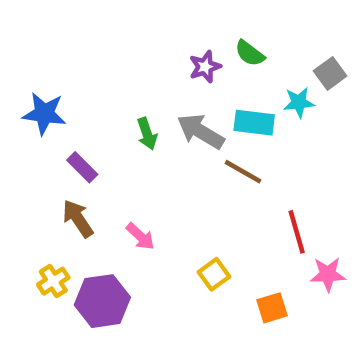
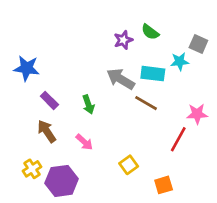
gray square: (330, 73) -> (198, 44), turned -30
green arrow: (147, 134) -> (88, 104), moved
red line: (297, 232) -> (178, 139), turned 45
pink star: (328, 274) -> (197, 114), moved

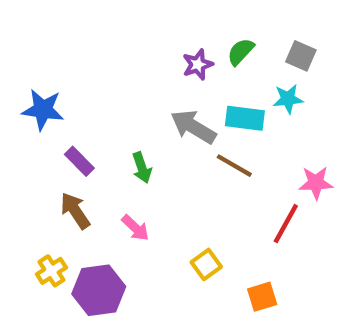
green semicircle: (150, 32) -> (241, 52), turned 96
gray square: (198, 44) -> (301, 56), moved

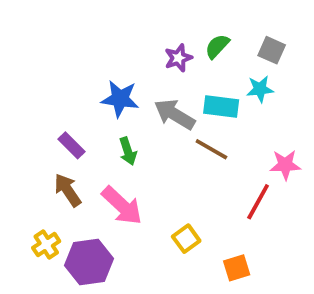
blue star: (43, 110) -> (120, 99), moved
pink arrow: (135, 228) -> (122, 206), size x1.6

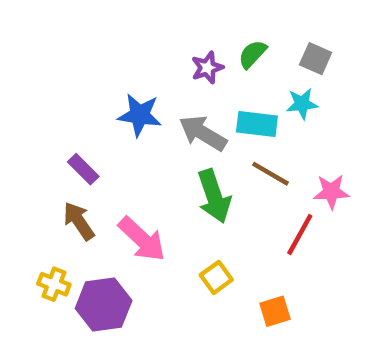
brown line: (211, 149) -> (270, 174), moved
green arrow: (128, 151) -> (214, 196), moved, size x1.6
yellow cross: (46, 245) -> (54, 284), turned -36

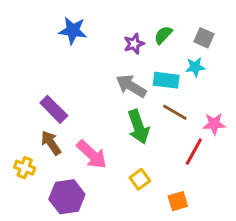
blue star: (140, 115) -> (73, 31), moved
purple rectangle: (83, 169) -> (54, 109), size x1.4
yellow cross: (54, 284) -> (25, 168), moved

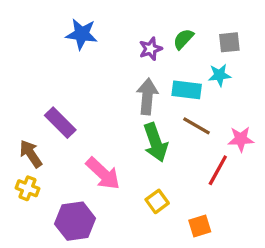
gray square: (204, 38) -> (229, 42), turned -30
gray arrow: (131, 86) -> (147, 96), turned 64
brown arrow: (51, 143) -> (31, 154), moved

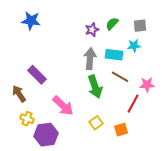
blue star: (82, 34) -> (31, 21), moved
yellow cross: (27, 188) -> (27, 119), moved
orange square: (200, 226) -> (121, 130), moved

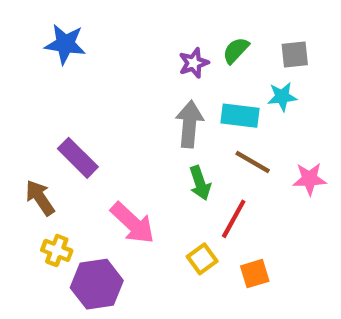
green arrow: (95, 87) -> (200, 183), size x0.7
red line: (133, 104) -> (234, 219), moved

